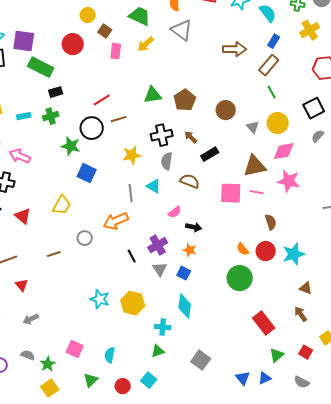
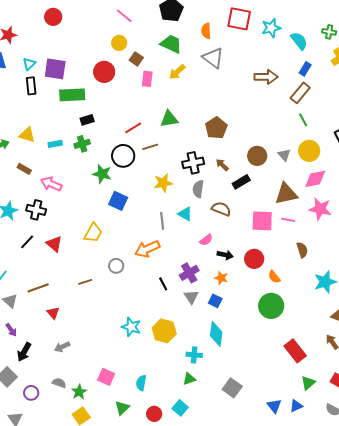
green rectangle: (41, 67) -> (72, 95), turned -30
green triangle: (153, 95) -> (169, 119), moved
brown circle: (226, 110) -> (257, 156), moved
red circle: (266, 251) -> (254, 259), moved

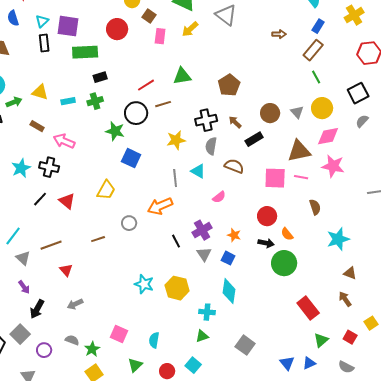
brown arrow: (266, 77) -> (279, 34), size x0.6
black arrow: (225, 255) -> (266, 243), moved

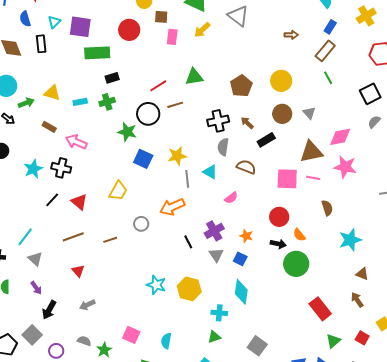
brown square: (149, 16) -> (161, 17), turned -32
black rectangle: (44, 43) -> (41, 44), moved
yellow circle: (322, 108) -> (281, 81), moved
yellow star: (176, 140) -> (177, 156), moved
brown line: (51, 245) -> (73, 237), moved

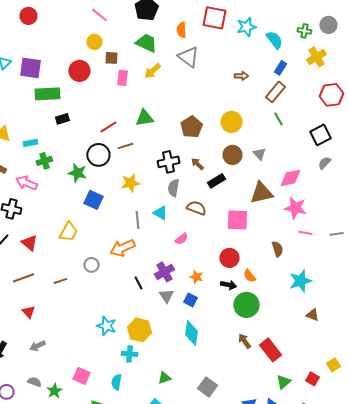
green cross: (107, 102) -> (44, 161), moved
yellow star: (177, 156) -> (130, 183), moved
pink line: (313, 178) -> (305, 233), moved
brown arrow: (357, 300) -> (244, 341), moved
cyan cross: (219, 313) -> (129, 354), moved

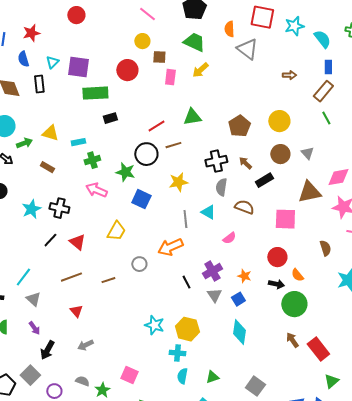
gray triangle: (188, 57) -> (247, 49), moved
blue rectangle: (280, 68) -> (328, 67), turned -32
pink arrow: (26, 183) -> (96, 190), moved
blue square: (190, 300) -> (238, 299), turned 32
cyan semicircle: (116, 382) -> (182, 376), moved

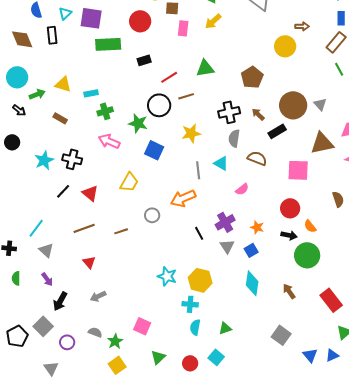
black rectangle: (110, 118) -> (144, 60), moved
yellow circle: (279, 121) -> (285, 46), moved
brown circle: (280, 154) -> (293, 105), size x1.4
brown arrow: (292, 340) -> (289, 291), moved
gray square: (255, 386) -> (281, 335), moved

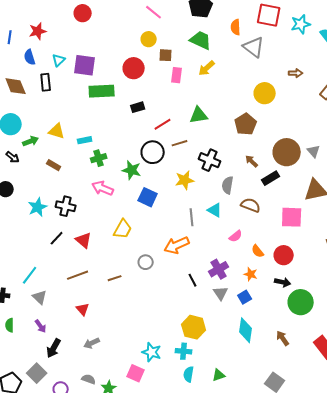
yellow circle: (285, 46) -> (265, 93), moved
black cross: (229, 112) -> (210, 160), moved, turned 35
orange semicircle: (310, 226) -> (258, 251), moved
cyan star: (167, 276) -> (152, 352), moved

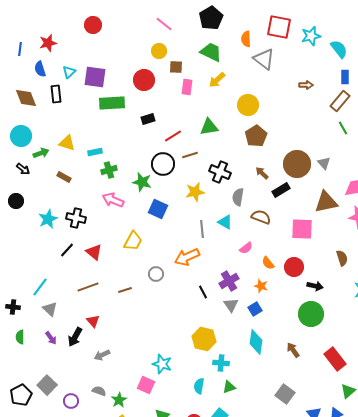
yellow circle: (265, 93) -> (248, 105), moved
black arrow: (283, 282) -> (315, 286), moved
black arrow: (54, 348) -> (75, 337), moved
cyan cross: (184, 351) -> (221, 363), moved

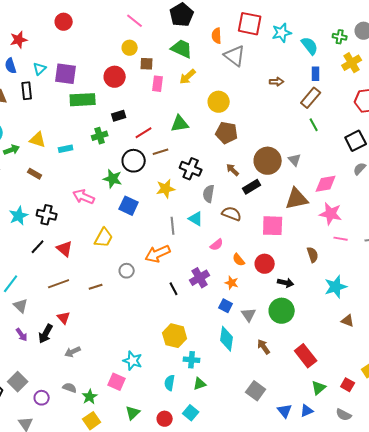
brown pentagon: (256, 136) -> (227, 133), turned -30
green cross: (109, 170) -> (100, 136), moved
gray triangle: (231, 305) -> (249, 315), moved
blue square: (255, 309) -> (226, 306), turned -32

